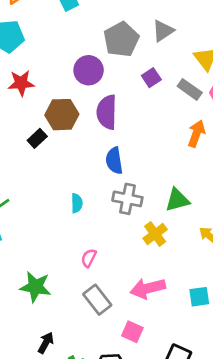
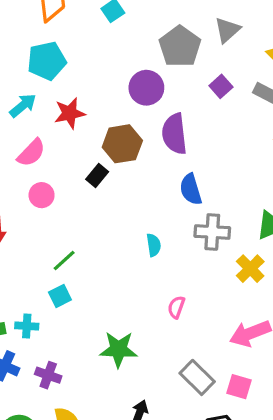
gray rectangle: (97, 300) -> (197, 377), moved

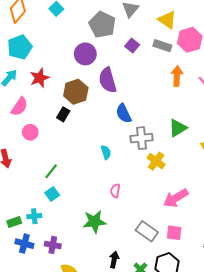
yellow cross: (250, 269) -> (156, 161), moved
pink semicircle: (176, 307) -> (115, 191), moved

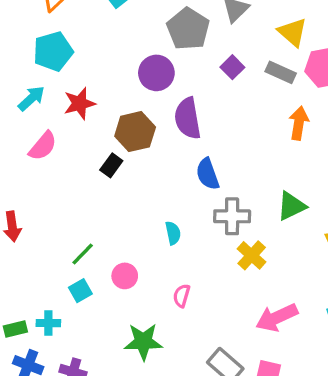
pink circle: (30, 132) -> (125, 276), moved

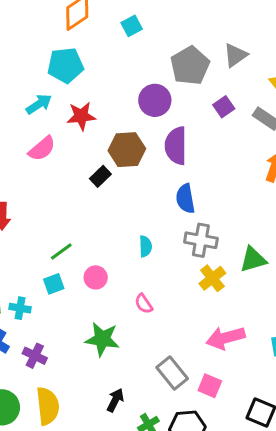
green triangle: (291, 206) -> (253, 260), moved
pink semicircle: (182, 296) -> (144, 304), turned -60

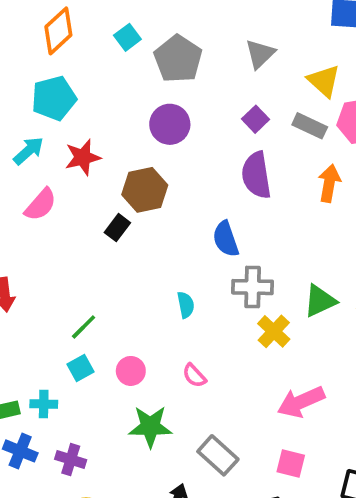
gray pentagon: (190, 66) -> (178, 59), moved
purple semicircle: (176, 146) -> (256, 175), moved
pink circle: (96, 277) -> (131, 371), moved
gray rectangle: (172, 373) -> (218, 455), moved

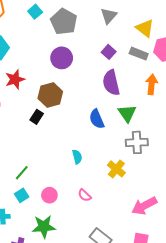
gray cross: (253, 287) -> (137, 142), moved
green triangle: (320, 301) -> (127, 113), moved, turned -36
yellow cross: (274, 331) -> (116, 169), moved
green star: (150, 427) -> (44, 227), moved

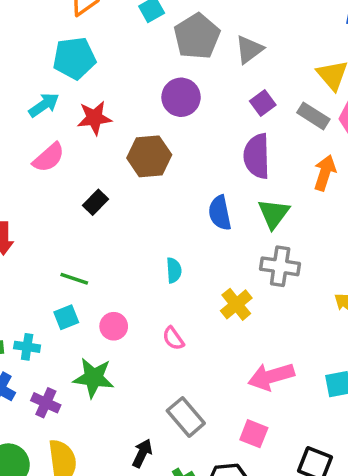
gray triangle: (109, 16) -> (249, 49), moved
black rectangle: (37, 117) -> (96, 202), moved
green line: (22, 173) -> (74, 279), turned 56

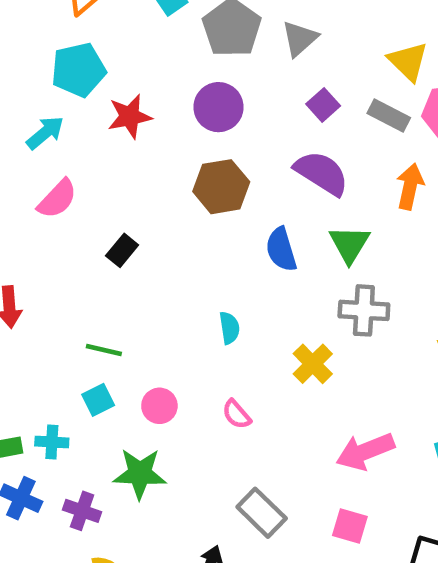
red star: (94, 118) -> (130, 116), moved
brown hexagon: (149, 156) -> (221, 187), moved
purple semicircle: (257, 156) -> (322, 173), turned 129

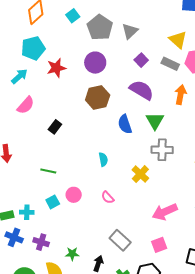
cyan square: (98, 400) -> (53, 202), moved
green star: (140, 474) -> (72, 254), moved, size x0.6
pink square: (350, 526) -> (159, 245), turned -35

